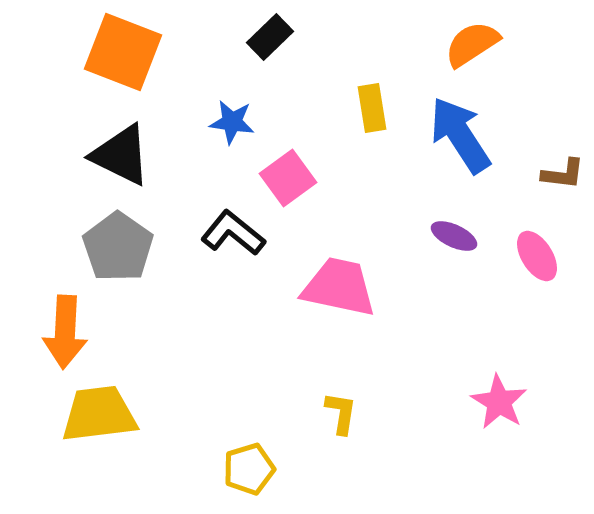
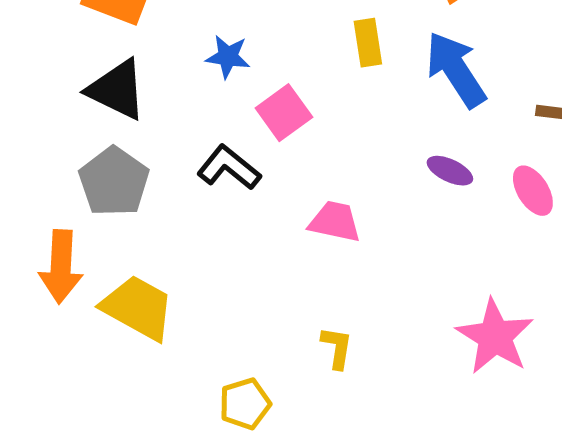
pink trapezoid: (339, 287) -> (335, 222), size x0.7
pink star: (499, 402) -> (495, 337), size x1.4
yellow trapezoid: (99, 414) -> (138, 308), moved, turned 36

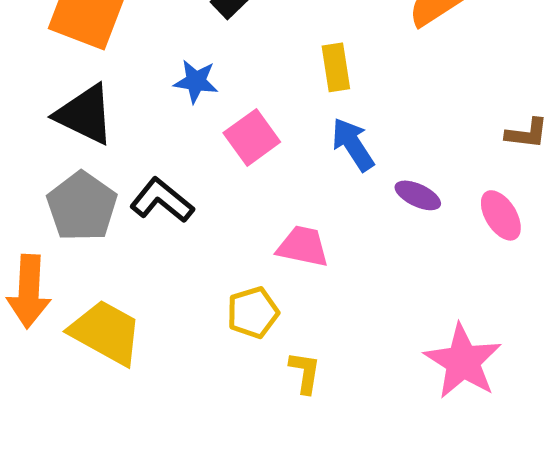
blue arrow: (456, 70) -> (353, 144), moved, size x0.7
black L-shape: (229, 168) -> (162, 200), moved
yellow pentagon: (245, 404) -> (253, 312), moved

